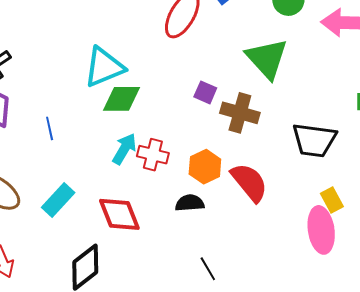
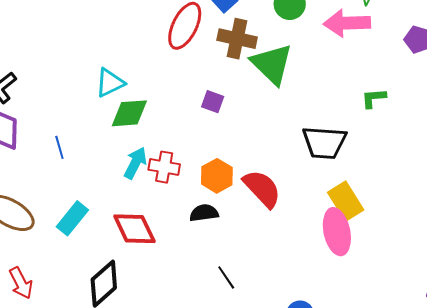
cyan triangle: (104, 67) -> (110, 83), size x0.7
brown cross: (240, 113) -> (237, 39), moved
yellow rectangle: (332, 200) -> (346, 201), size x1.5

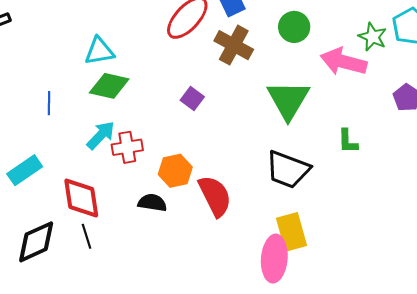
green triangle: (272, 64) -> (288, 100), moved
green L-shape: (374, 98) -> (348, 141), turned -104
blue line: (59, 147) -> (49, 103), moved
red cross: (164, 167) -> (127, 147), turned -36
black line: (226, 277) -> (87, 236), moved

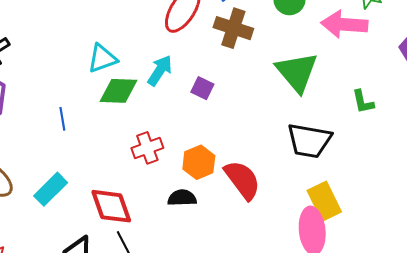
cyan arrow: (101, 135) -> (160, 71), moved

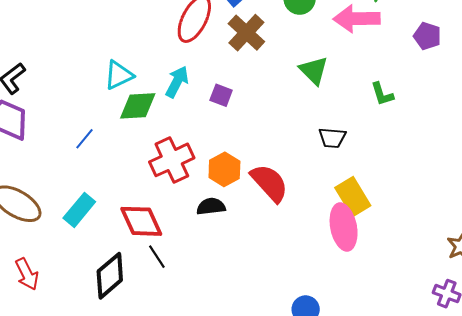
brown cross: (233, 28) -> (246, 33), turned 30
green triangle: (297, 72) -> (314, 70), size x0.7
blue line: (62, 119) -> (84, 139), turned 55
black trapezoid: (309, 141) -> (332, 138), size x0.6
red cross: (147, 148) -> (172, 160), size x1.4

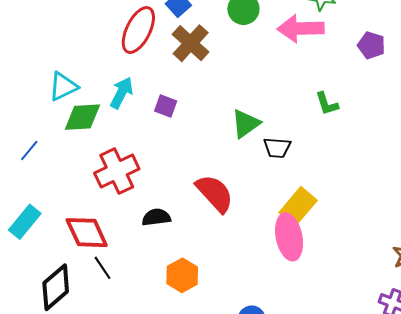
green triangle: (314, 70) -> (246, 124), moved, turned 40
orange hexagon: (224, 169) -> (182, 275), moved
yellow rectangle: (353, 197) -> (298, 206), turned 72

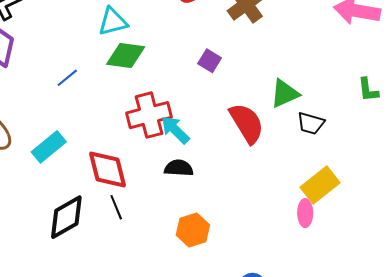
cyan arrow: (122, 93) -> (175, 130), moved, turned -84
red semicircle: (215, 193) -> (247, 123), moved
pink ellipse: (289, 237) -> (305, 213), size x0.6

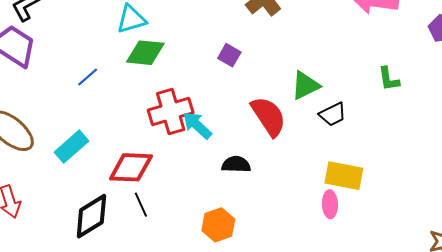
black trapezoid: (311, 123) -> (333, 114), turned -40
black semicircle: (179, 168) -> (236, 164), moved
red diamond: (107, 170) -> (131, 167), turned -72
yellow rectangle: (320, 185) -> (344, 176), turned 51

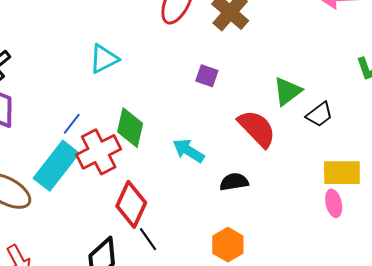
green diamond: (145, 53) -> (130, 128), moved, turned -72
red cross: (171, 111) -> (99, 152), moved
cyan rectangle: (72, 147) -> (56, 166), moved, size x1.4
red diamond: (131, 167) -> (131, 204), turned -57

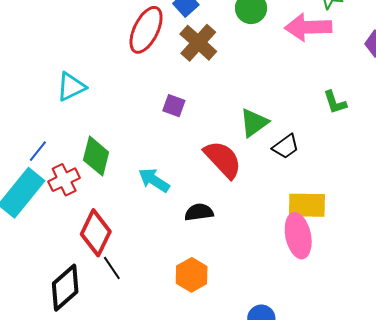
red cross: (99, 152) -> (64, 180), size x0.7
pink ellipse: (334, 203) -> (298, 236), size x1.6

